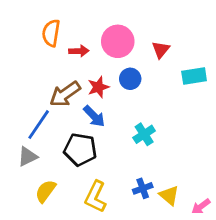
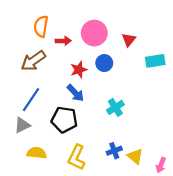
brown arrow: (65, 94) -> (33, 61), moved
yellow semicircle: (46, 191) -> (37, 153), turned 60
pink arrow: (201, 206) -> (161, 165), turned -32

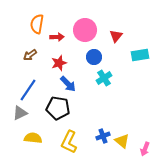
brown arrow: (33, 61) -> (30, 55), size x0.6
red star: (79, 70) -> (59, 63), moved
cyan cross: (115, 107) -> (104, 78), moved

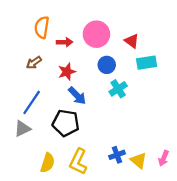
red triangle: (116, 36) -> (132, 41), turned -32
cyan rectangle: (140, 55) -> (147, 63), moved
yellow semicircle: (33, 138) -> (48, 163), moved, turned 102
pink arrow: (145, 149) -> (164, 158), moved

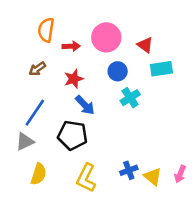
yellow semicircle: (48, 163) -> (39, 174), moved

